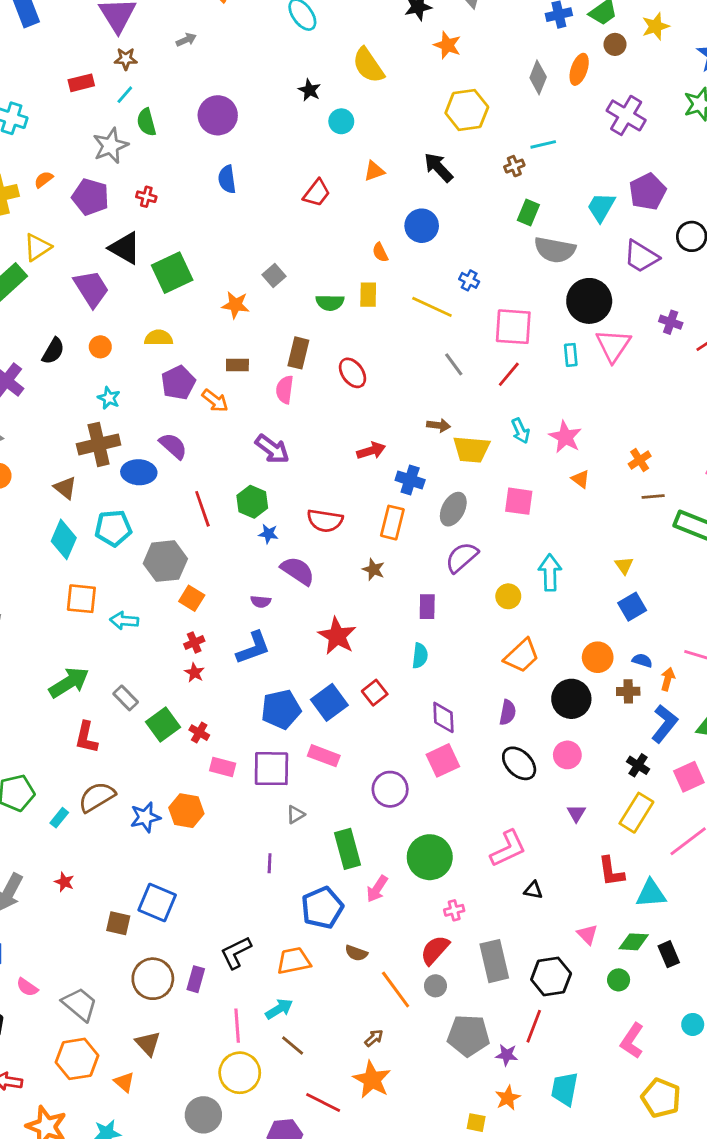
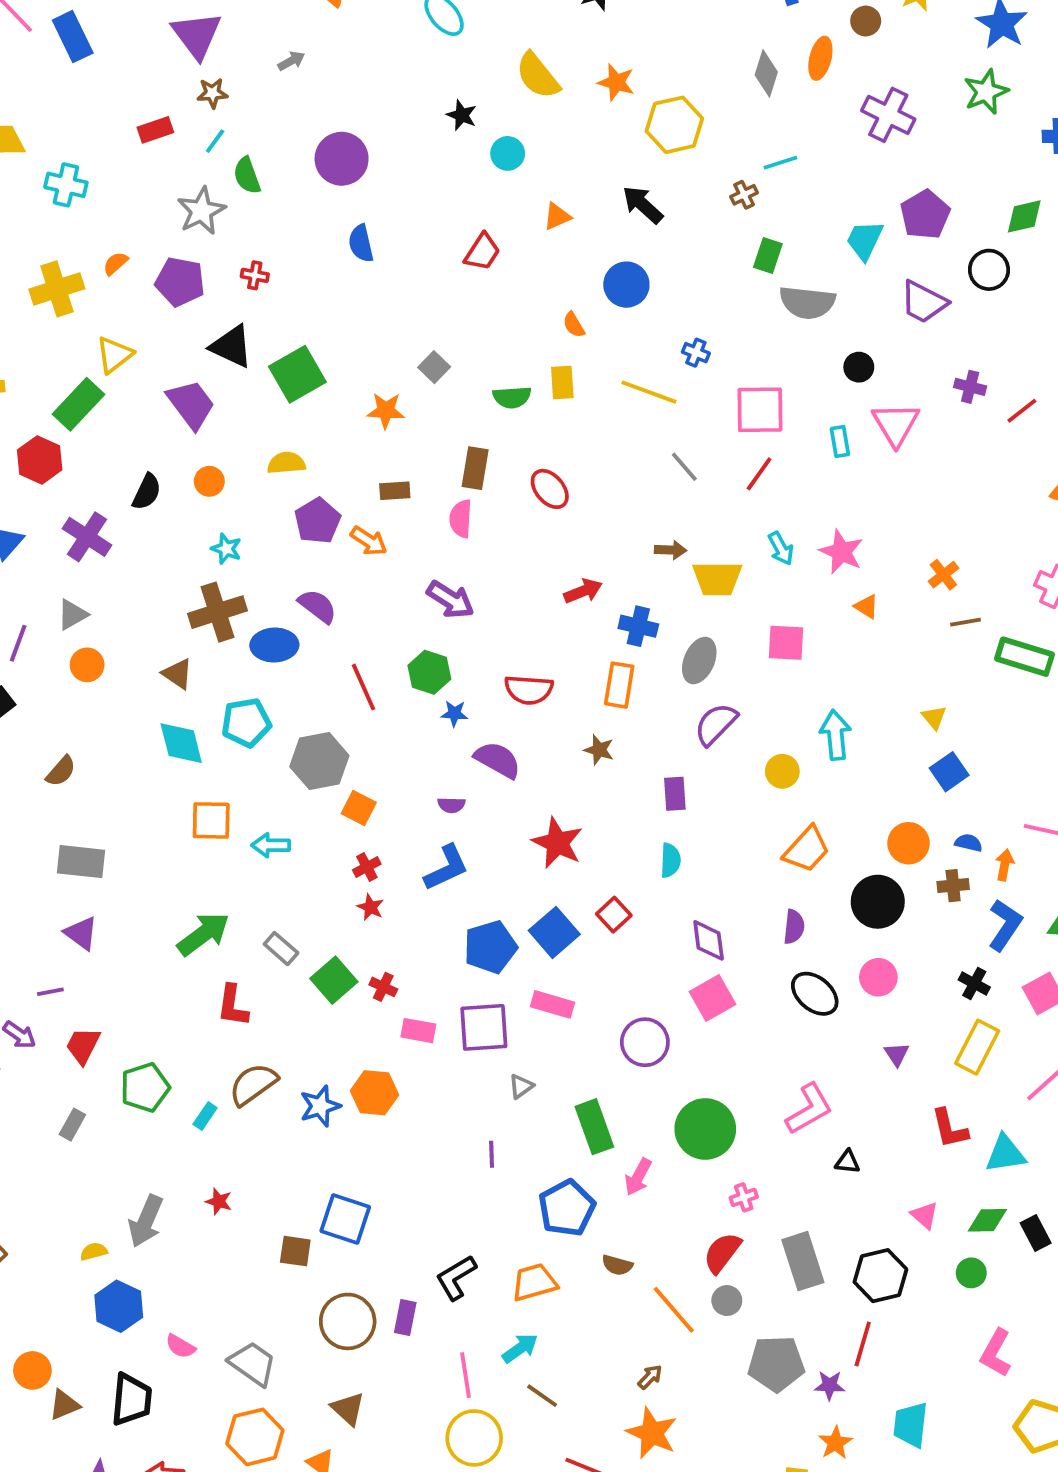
orange star: (447, 45) -> (616, 82), moved
black circle: (589, 301) -> (859, 367), size x0.5
cyan diamond: (64, 539) -> (181, 743), turned -33

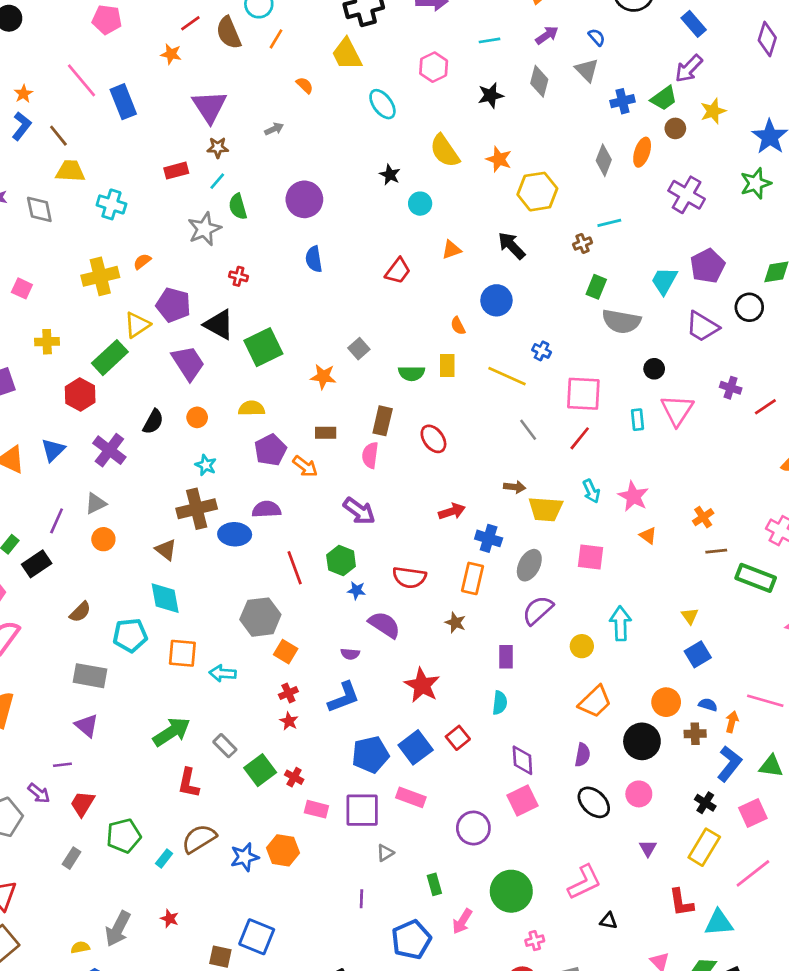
purple pentagon: (180, 282) -> (173, 305), moved
purple semicircle: (318, 606) -> (266, 509), turned -44
cyan pentagon: (246, 723) -> (130, 635), moved
green rectangle: (594, 1127) -> (434, 884), size x0.6

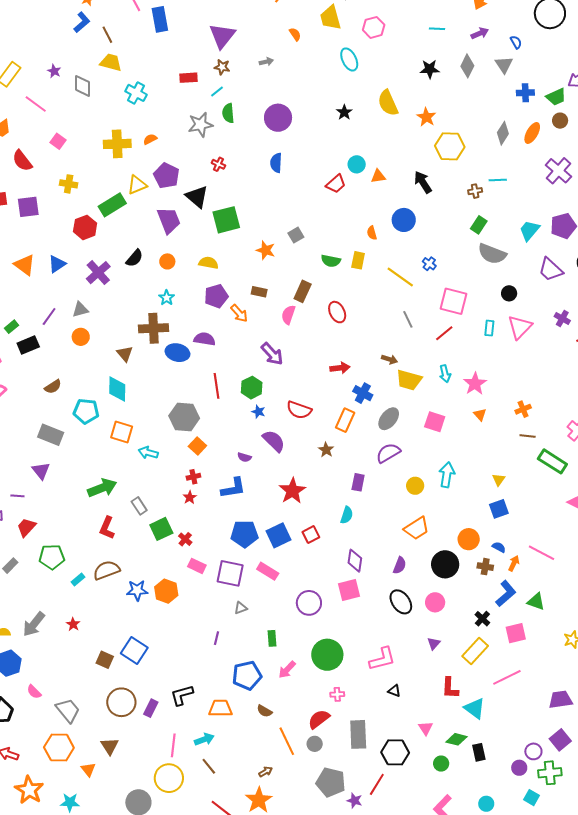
pink hexagon: (434, 67) -> (374, 27), moved
cyan circle: (420, 204) -> (357, 164), moved
cyan triangle: (719, 923) -> (475, 708), turned 30

